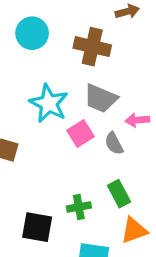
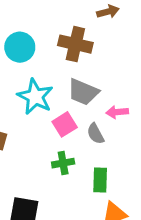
cyan circle: (32, 33) -> (20, 47), moved
green rectangle: (119, 194) -> (100, 180), turned 30
green cross: (79, 207) -> (63, 163), moved

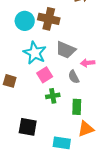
brown cross: (75, 44) -> (49, 19), moved
pink square: (65, 124) -> (45, 75), moved

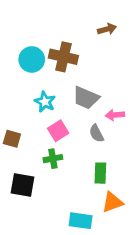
cyan star: (35, 53) -> (45, 102), size x0.7
green cross: (53, 96) -> (53, 159), moved
black square: (28, 127) -> (22, 185), moved

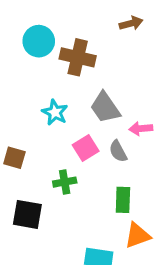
cyan circle: (32, 59) -> (39, 41), moved
gray trapezoid: (86, 98) -> (105, 108), turned 32
pink square: (58, 131) -> (86, 148), moved

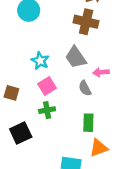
brown cross: (78, 57) -> (86, 22), moved
pink square: (86, 148) -> (47, 86), moved
black square: (27, 214) -> (21, 133), turned -35

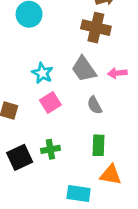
pink arrow: (101, 72) -> (117, 73), moved
green cross: (47, 110) -> (50, 149), moved
orange triangle: (99, 148) -> (111, 175), turned 30

